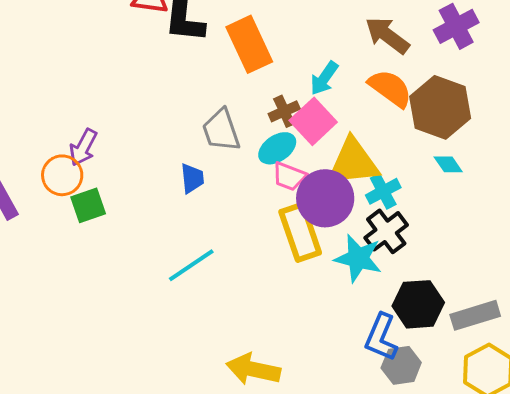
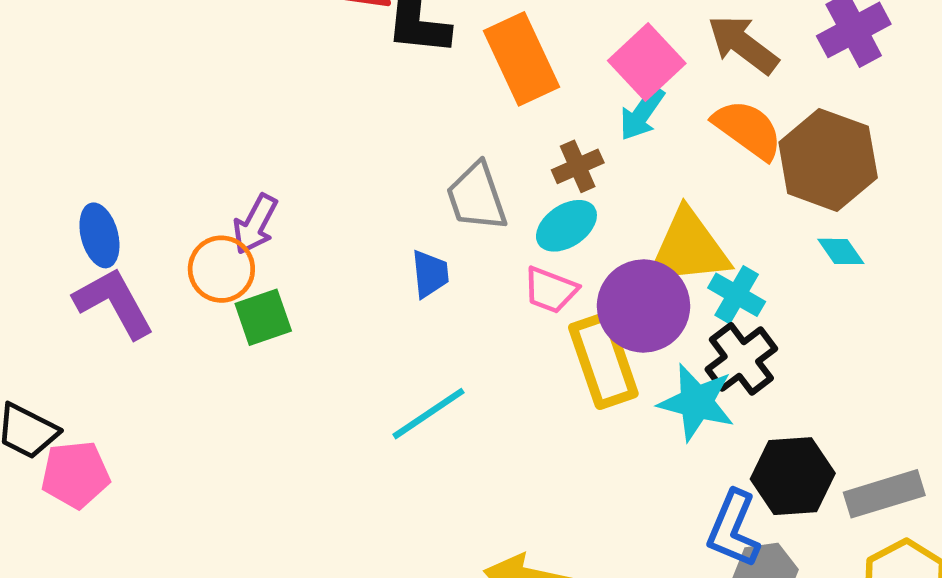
pink square: (313, 121) -> (647, 62), moved
pink trapezoid: (289, 176) -> (550, 290), moved
cyan cross: (383, 191) -> (737, 295), turned -32

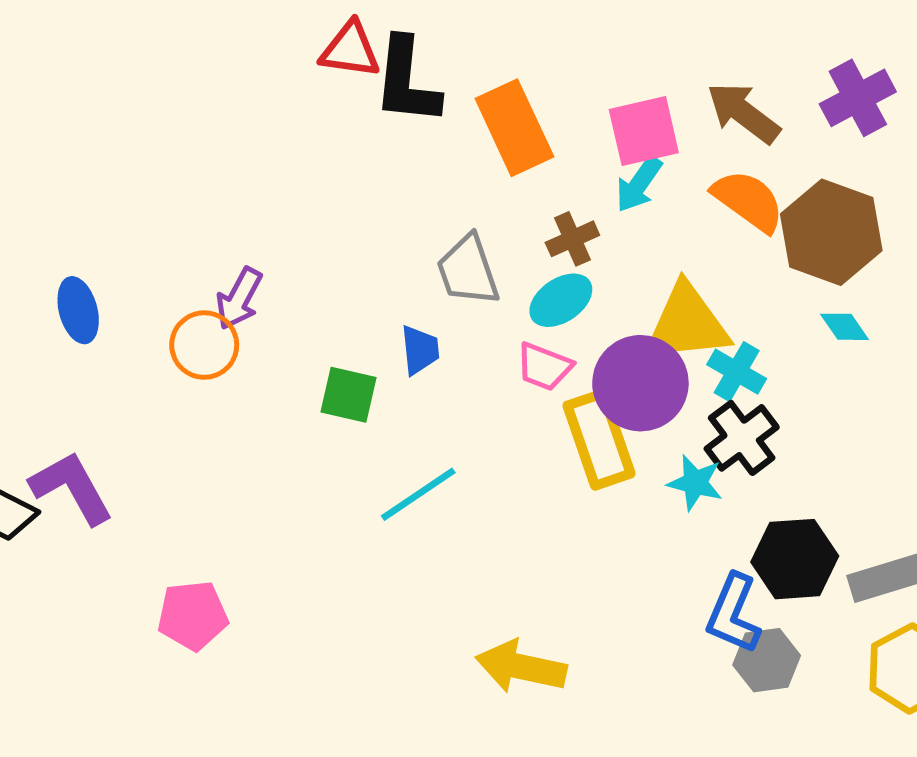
pink square: (647, 62) -> (644, 131), turned 30
purple L-shape: (114, 303) -> (72, 488), moved
green square: (263, 317) -> (349, 395), moved, turned 32
cyan star: (696, 402) -> (695, 483), size x0.7
pink pentagon: (75, 474) -> (193, 615), moved

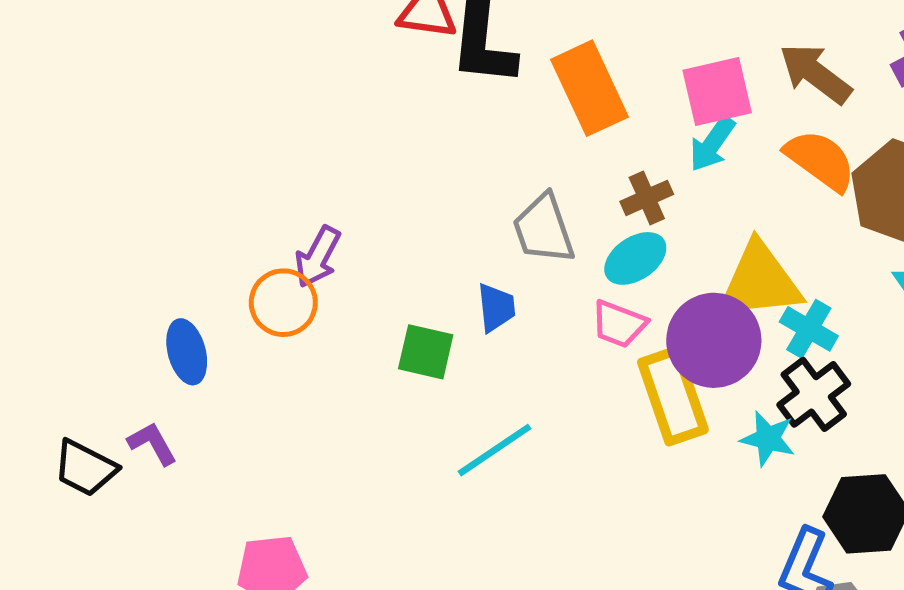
blue ellipse: (78, 310) -> (187, 352), moved
purple L-shape: (72, 488) -> (152, 443), size x0.6

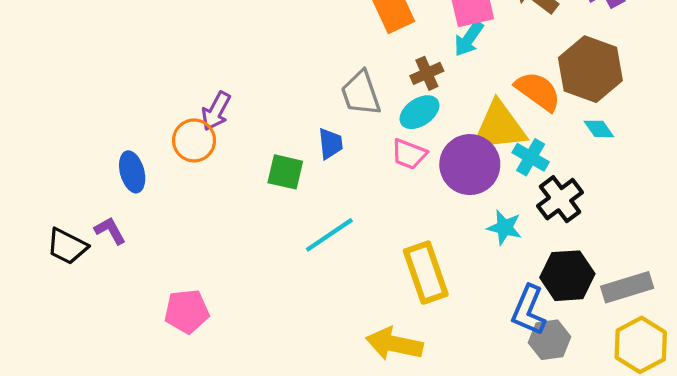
orange semicircle: (820, 160) -> (538, 91), moved
black cross: (814, 394) -> (560, 199), moved
yellow rectangle: (673, 396) -> (426, 273), moved

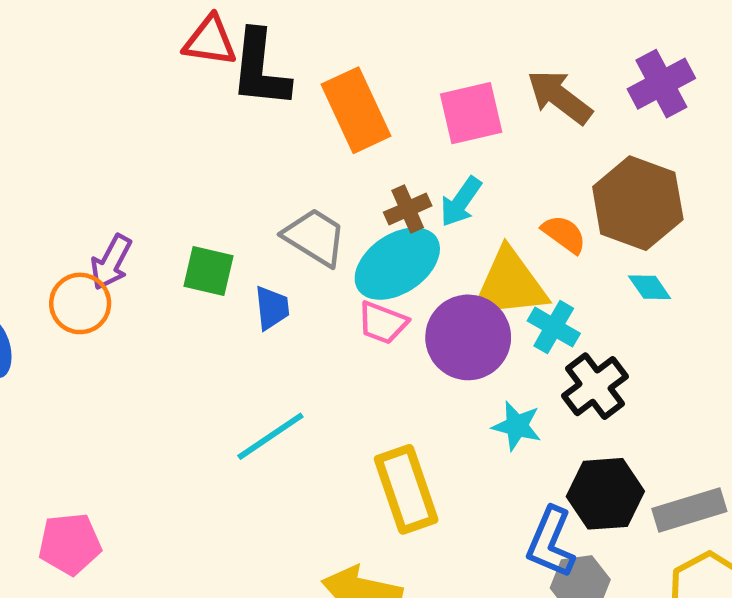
cyan arrow: (469, 39) -> (461, 202), moved
orange semicircle: (538, 91) -> (564, 234), size x0.7
gray trapezoid: (361, 93) -> (315, 237), turned 141
cyan ellipse: (419, 112) -> (397, 264), size x1.5
green square: (285, 172) -> (208, 271), moved

